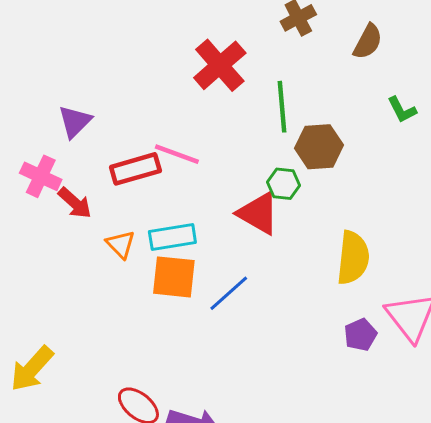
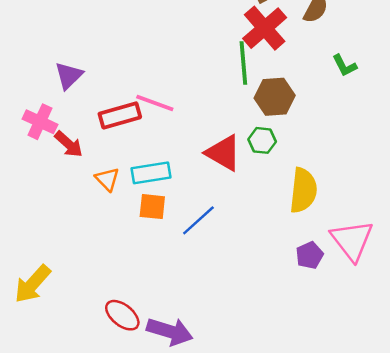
red cross: (220, 65) -> (265, 28), moved
green hexagon: (283, 184) -> (262, 140), moved
orange square: (174, 277) -> (152, 207), size x0.7

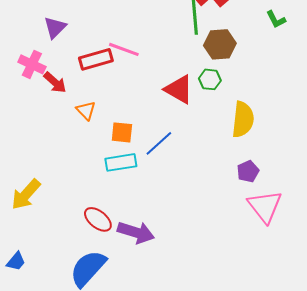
cyan rectangle: (151, 173) -> (121, 162), moved
pink triangle: (352, 240) -> (265, 206), moved

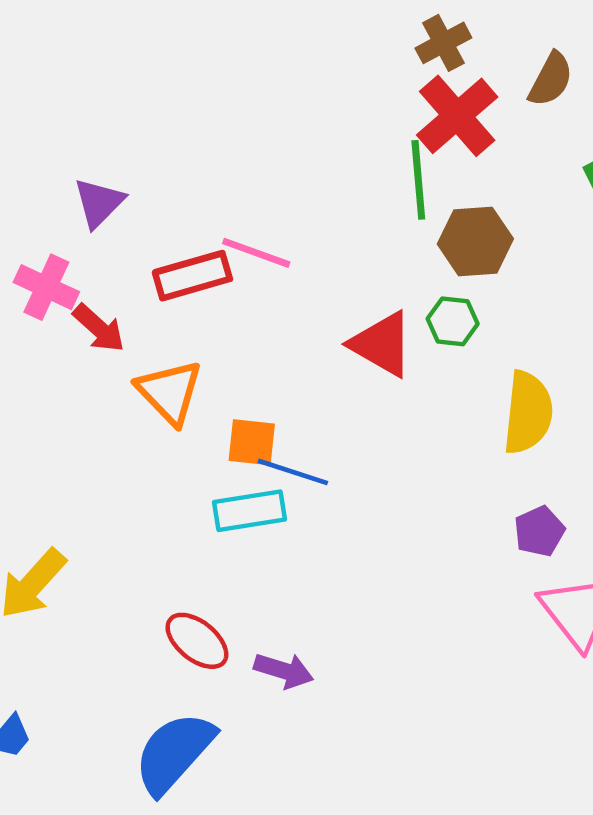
orange triangle: (86, 110) -> (170, 392), size x1.5
blue line: (159, 143) -> (293, 472), moved, turned 60
purple arrow: (136, 232) -> (284, 670), size x0.7

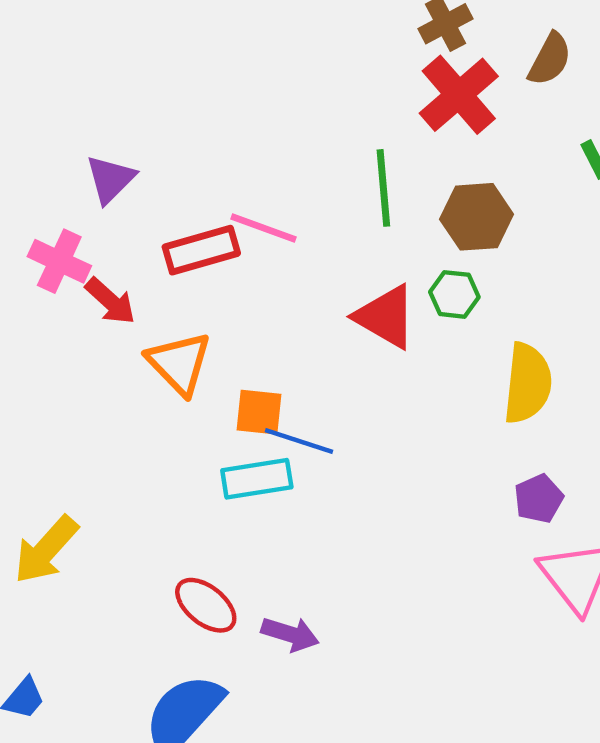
green line: (418, 180) -> (383, 188), moved

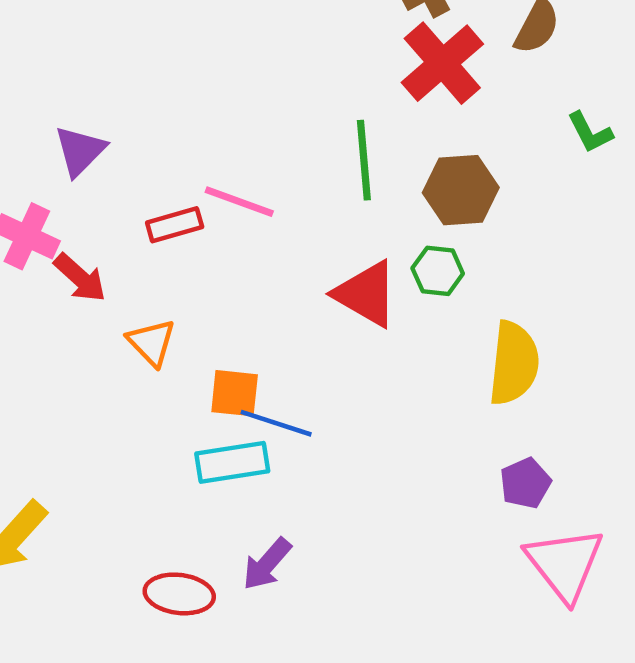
red rectangle: (201, 250) -> (175, 225), size x0.7
orange triangle: (179, 363) -> (152, 342), size x0.7
red ellipse: (206, 605) -> (179, 594), turned -32
purple arrow: (290, 634) -> (267, 564), moved, turned 114

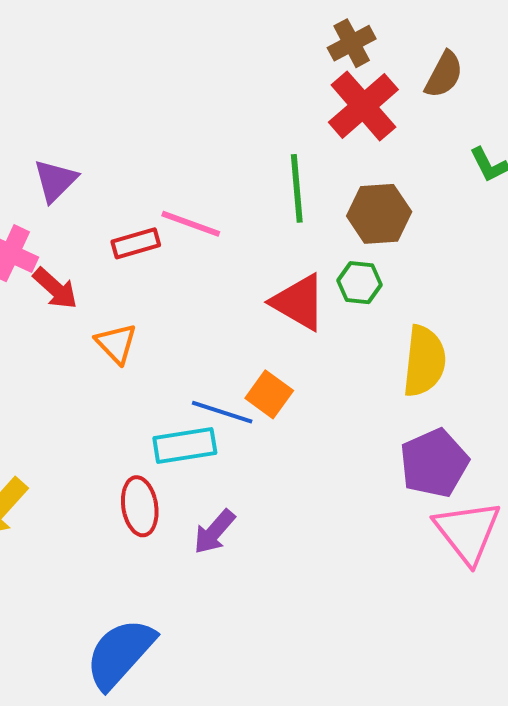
orange square: (235, 393) -> (269, 394), moved, turned 30
purple pentagon: (525, 483) -> (434, 463), size x1.6
red ellipse: (179, 594) -> (140, 506), moved, turned 74

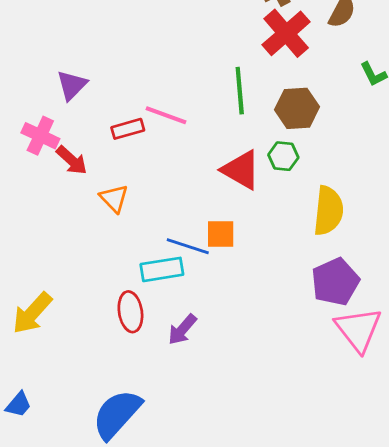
orange square: (269, 394) -> (221, 234), turned -36

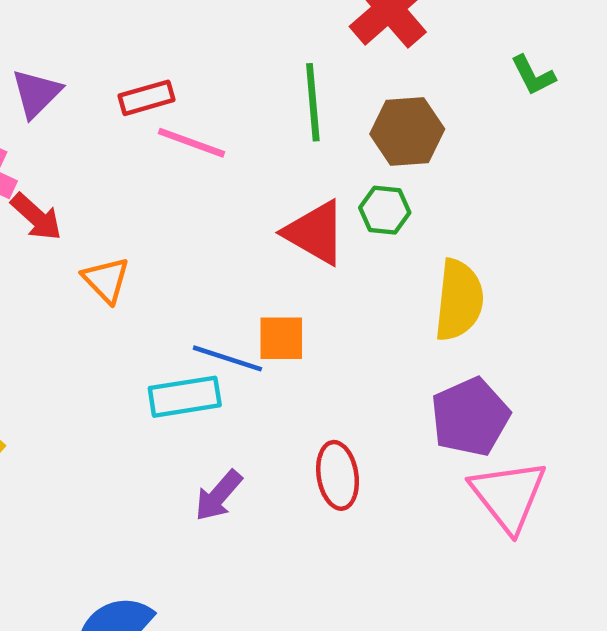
red rectangle: (128, 129) -> (146, 98), moved
red ellipse: (130, 312) -> (338, 475), moved

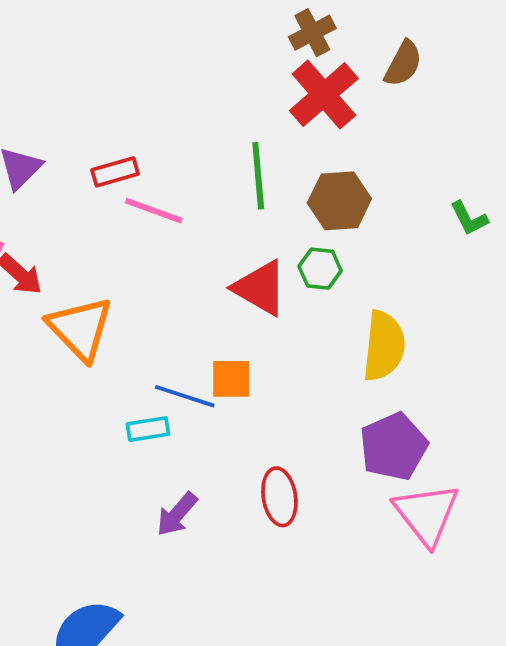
green L-shape: (533, 75) -> (469, 218), moved
orange triangle: (106, 280) -> (80, 329), size x1.6
cyan rectangle: (185, 397) -> (148, 429), size x0.7

